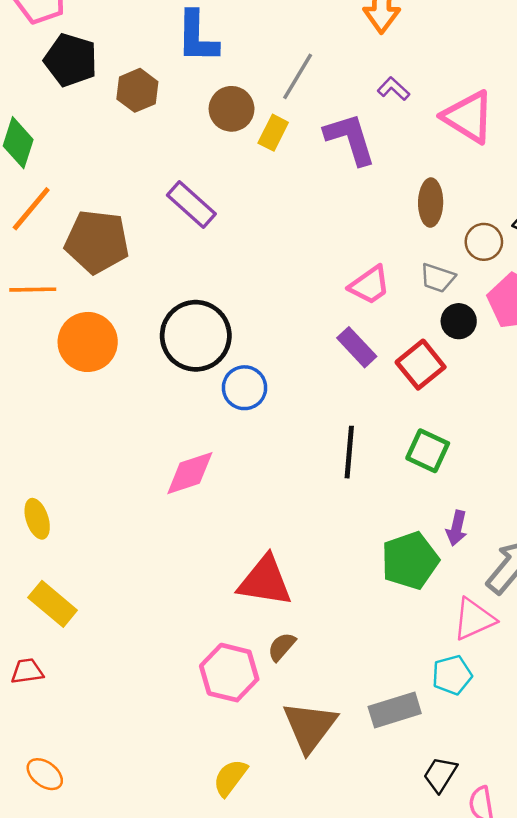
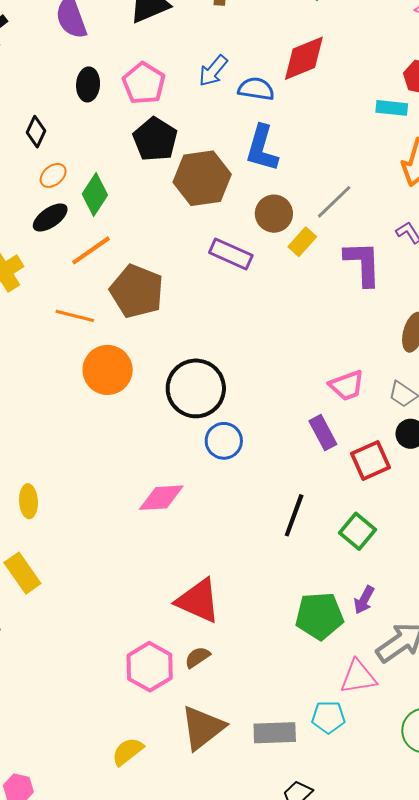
brown hexagon: (137, 90) -> (202, 178), size x1.6
purple rectangle: (191, 205) -> (231, 254), moved, turned -33

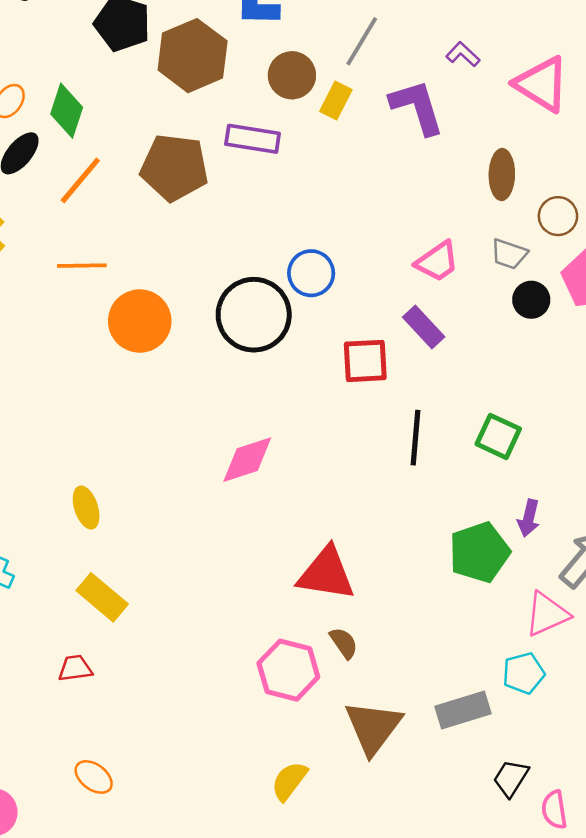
brown pentagon: (137, 291) -> (174, 168), moved
blue circle: (224, 441) -> (311, 273), moved
red square: (370, 460) -> (365, 361), moved, turned 36
brown semicircle: (197, 657) -> (344, 643), turned 104

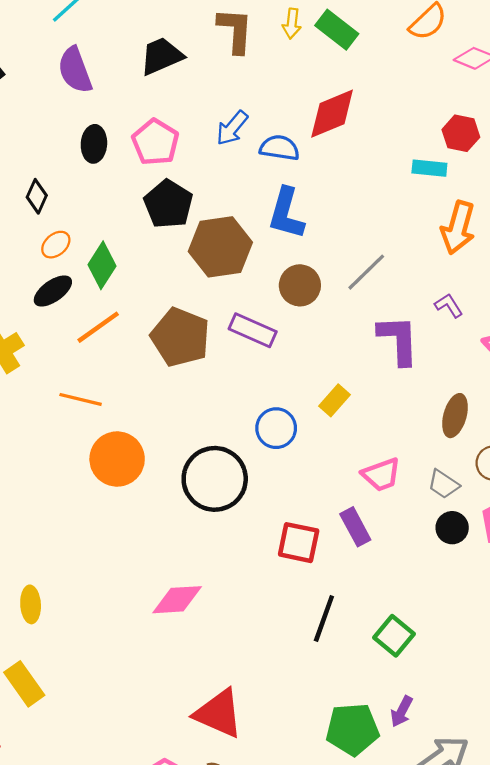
yellow rectangle: (336, 101) -> (334, 400), moved
blue circle: (311, 273) -> (276, 428), moved

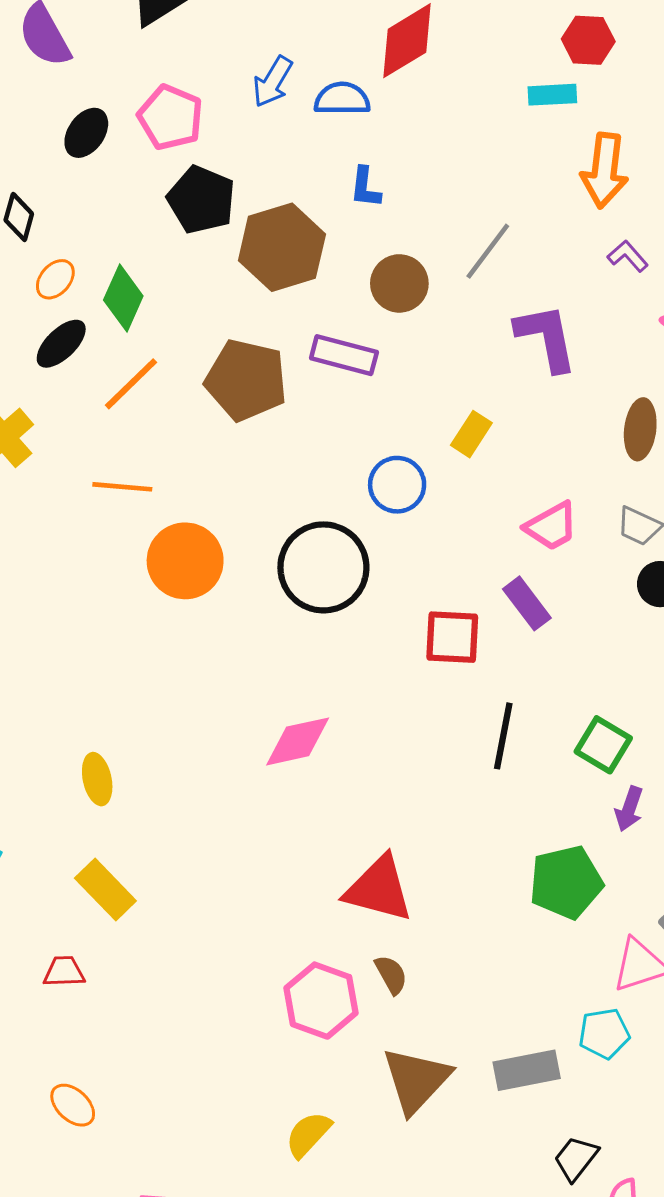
black ellipse: (94, 144) -> (86, 133), turned 40
blue L-shape: (286, 213) -> (365, 187), size x0.6
purple L-shape: (449, 306) -> (628, 256), moved
purple arrow: (402, 711) -> (629, 809), moved

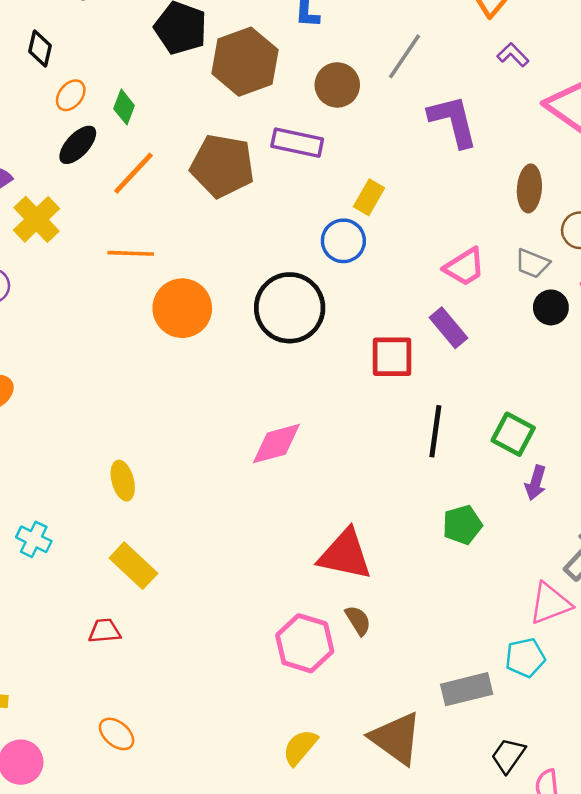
green diamond: (123, 298) -> (124, 107), size x0.7
yellow rectangle: (471, 434) -> (369, 197), moved
green pentagon: (566, 882) -> (462, 525), moved, size x0.7
brown triangle: (416, 1080) -> (396, 738), moved, turned -34

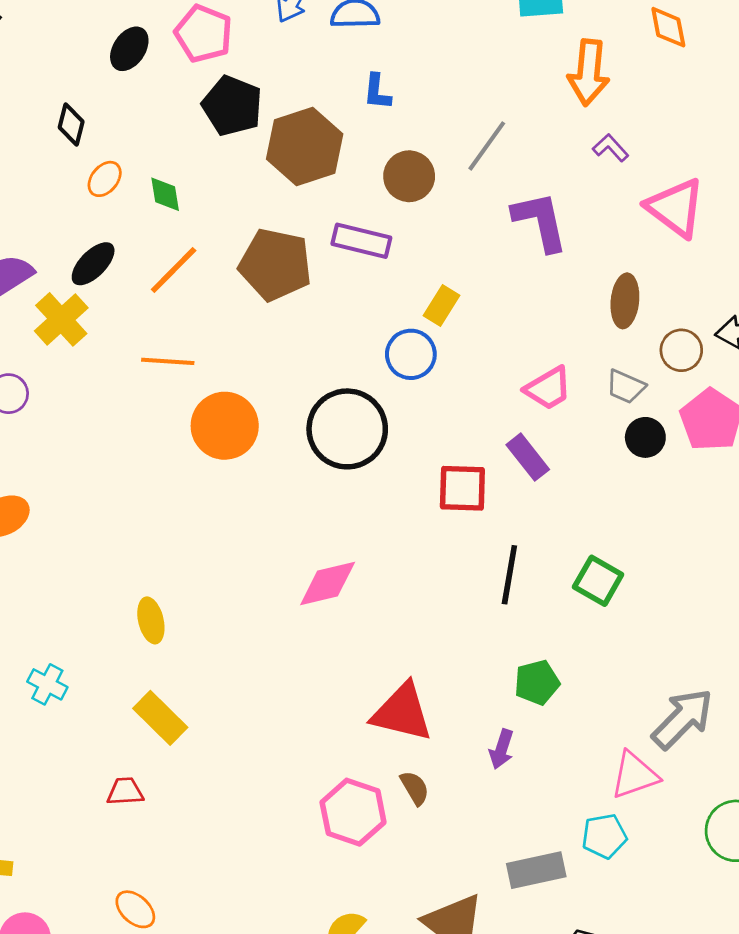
green diamond: (124, 107) -> (165, 194), turned -32
black ellipse: (78, 145) -> (93, 264), moved
purple arrow: (536, 483) -> (501, 749), moved

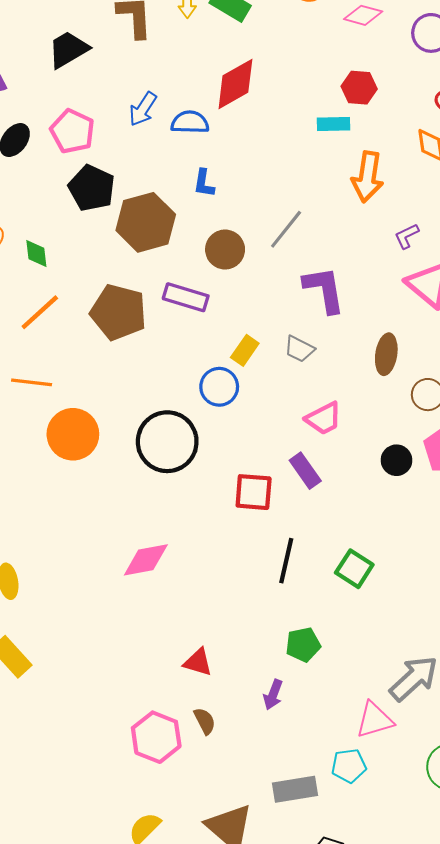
purple L-shape: (611, 148) -> (407, 236), moved, turned -76
gray trapezoid: (626, 387) -> (299, 349), moved
red triangle: (402, 712) -> (198, 662), size x0.6

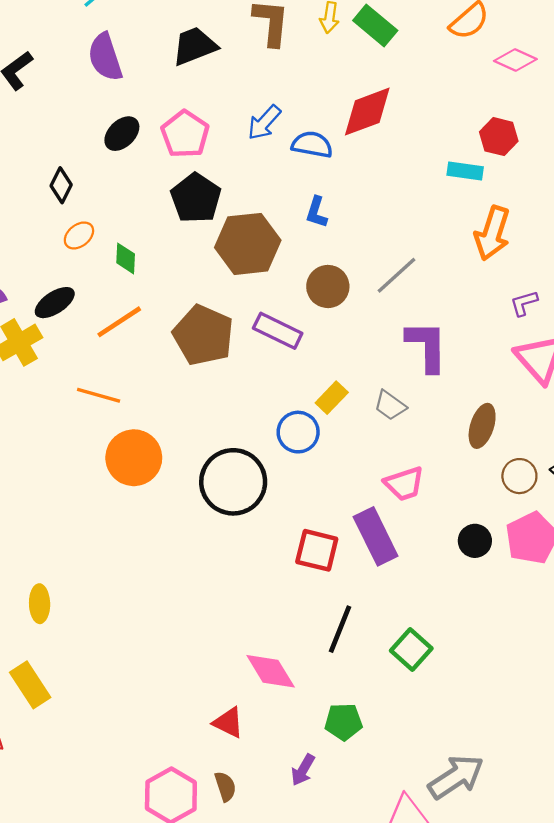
purple rectangle: (305, 471) -> (376, 536), size x1.4
pink diamond: (146, 560) -> (271, 671), moved, turned 60

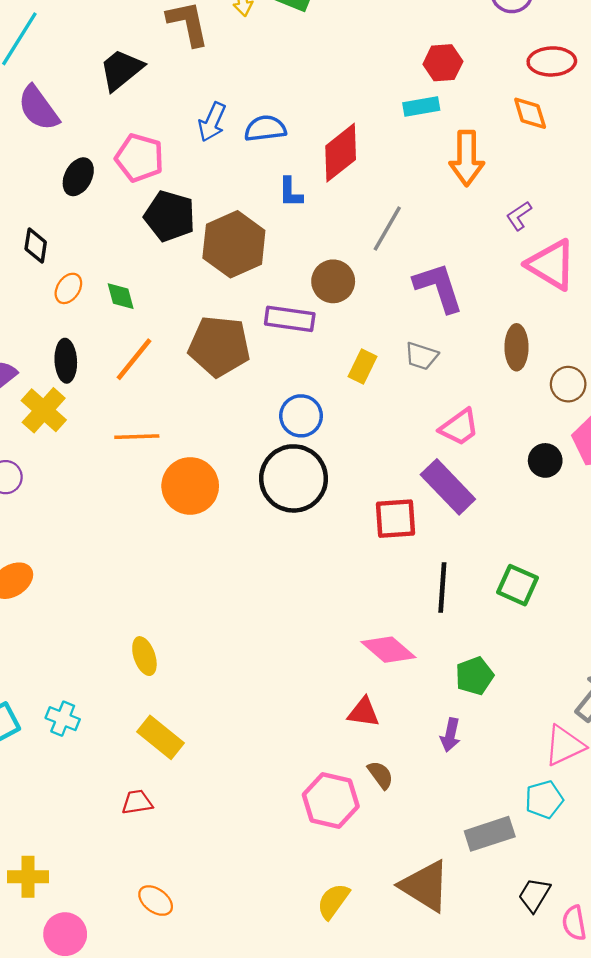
red diamond: (367, 112) -> (341, 153), moved
brown circle: (328, 286) -> (333, 281), moved
black ellipse: (55, 303) -> (66, 361), turned -42
blue circle: (298, 432) -> (301, 416), moved

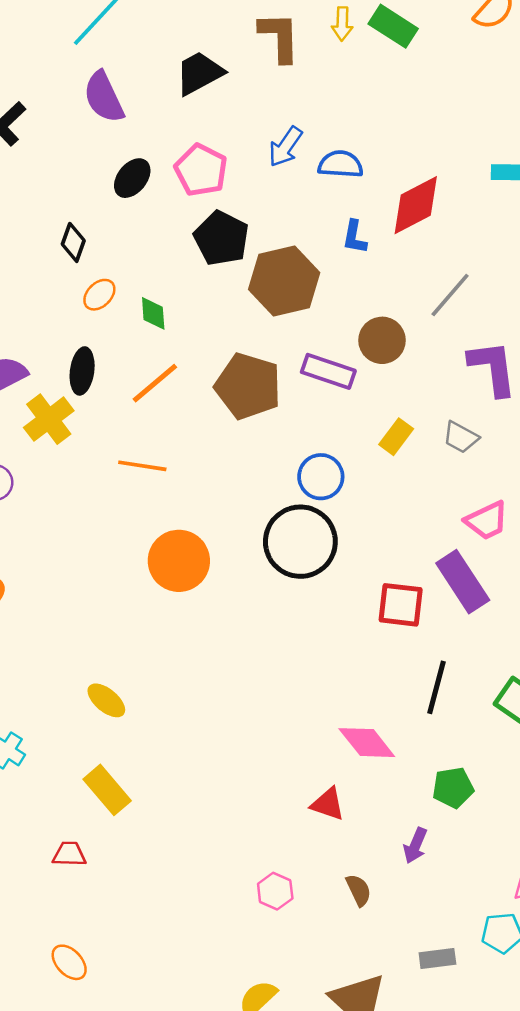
orange circle: (190, 486) -> (179, 561), moved
yellow ellipse: (144, 656) -> (106, 700), turned -42
brown semicircle: (380, 775) -> (359, 890), moved
pink hexagon: (331, 800) -> (275, 891), size x0.6
gray rectangle: (490, 834) -> (437, 959), size x0.7

